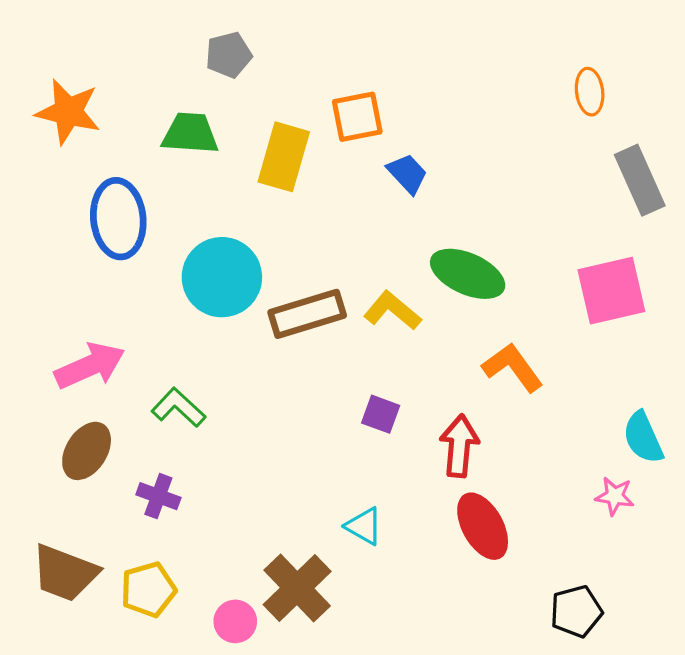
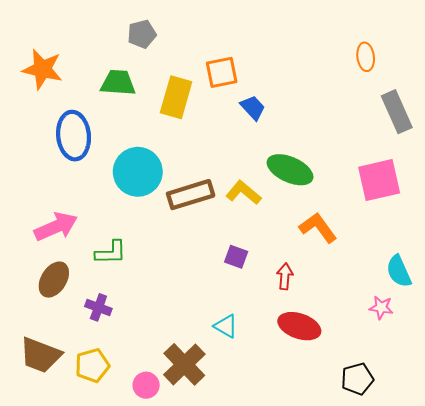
green L-shape: (178, 408) -> (111, 253), turned 136
red arrow: (459, 446) -> (285, 276), size x0.7
red ellipse: (483, 526) -> (299, 326), turned -42

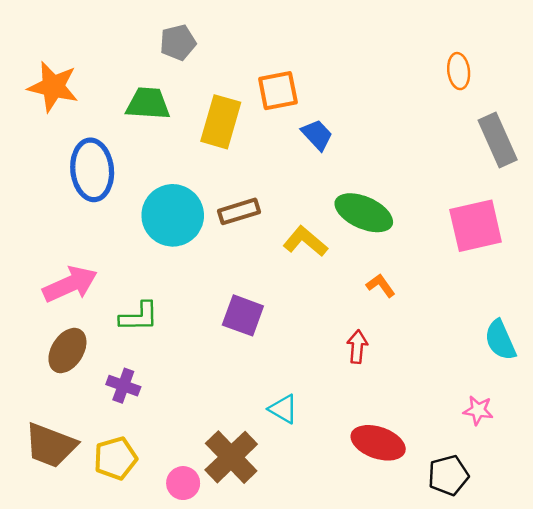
brown rectangle: (191, 195) -> (239, 211), moved, size x0.7
orange L-shape: (318, 228) -> (381, 286), moved, size x0.6
purple square: (236, 257) -> (243, 315), moved, size x1.4
pink star: (381, 307) -> (478, 410), moved
red ellipse: (299, 326) -> (378, 443), moved

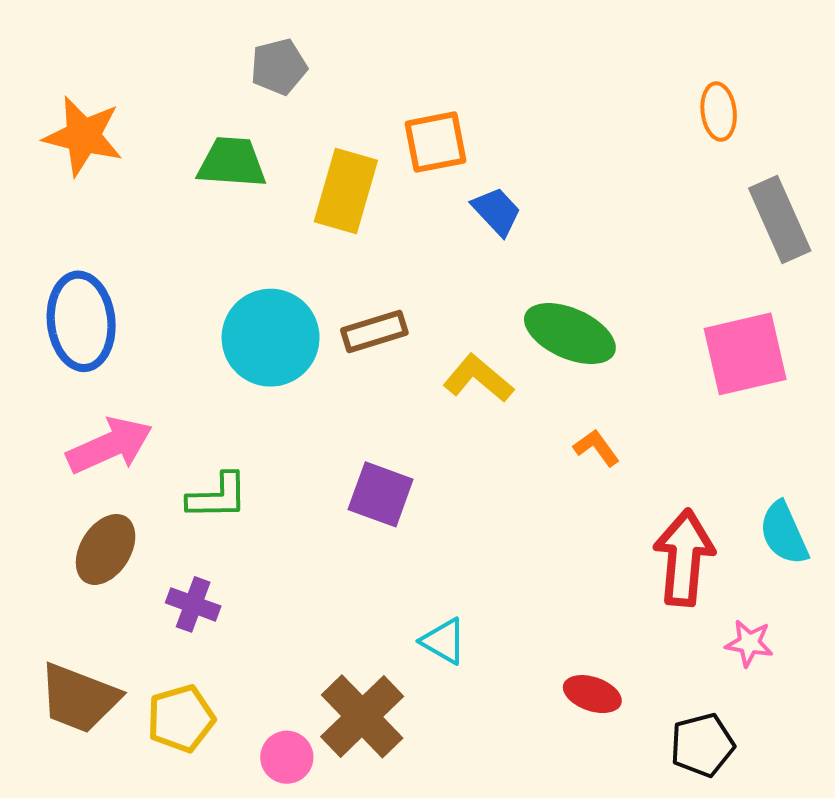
blue ellipse: (92, 170) -> (81, 321), moved
red arrow: (357, 347) -> (684, 558), moved, size x1.8
red ellipse: (378, 443) -> (592, 694), size x0.7

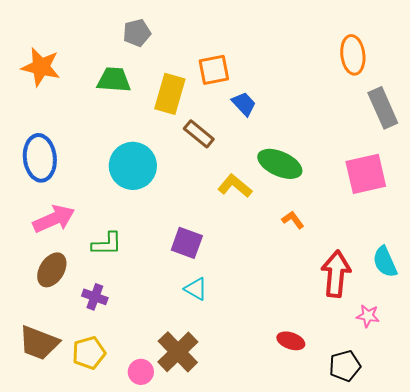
orange ellipse: (719, 112) -> (353, 55), size x1.4
brown rectangle: (374, 332) -> (199, 134), moved, turned 56
cyan triangle: (444, 641) -> (196, 289), moved

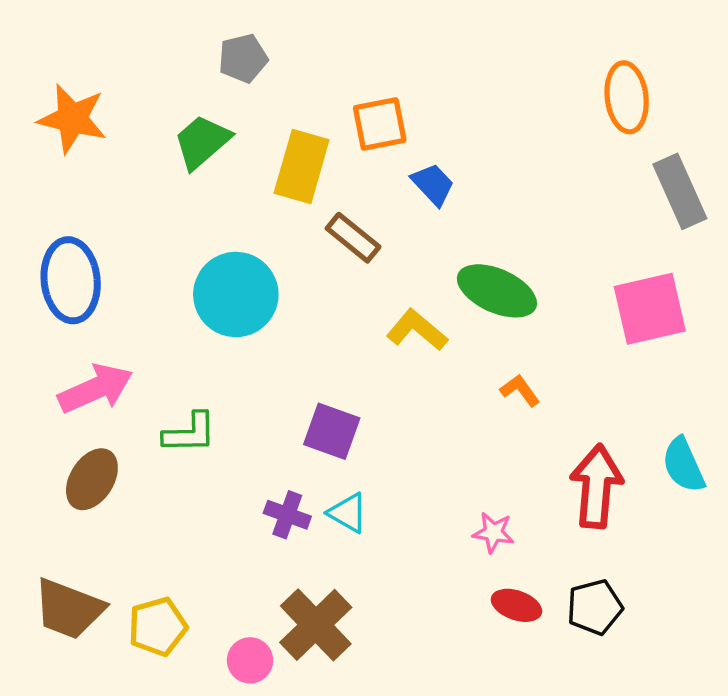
green trapezoid: (114, 80) -> (202, 142), turned -45
purple cross: (95, 297) -> (287, 515), moved
pink star: (368, 316) -> (493, 533), moved
black pentagon: (345, 366) -> (595, 607), moved

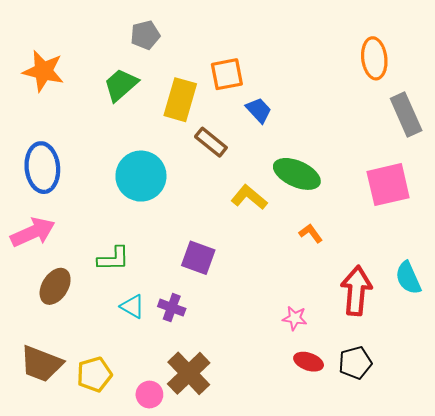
pink arrow: (95, 389) -> (33, 232), moved
cyan triangle: (348, 513) -> (132, 306), moved

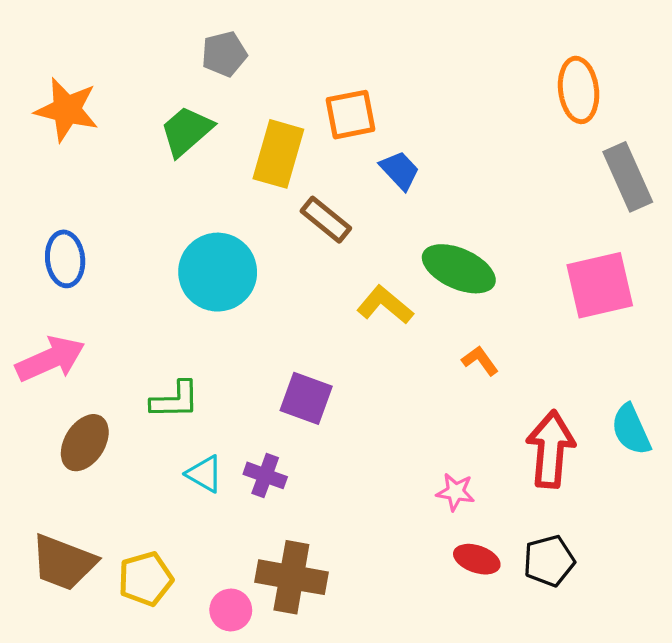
blue ellipse: (42, 168) -> (65, 259), size x0.7
brown cross: (189, 373) -> (291, 577), turned -36

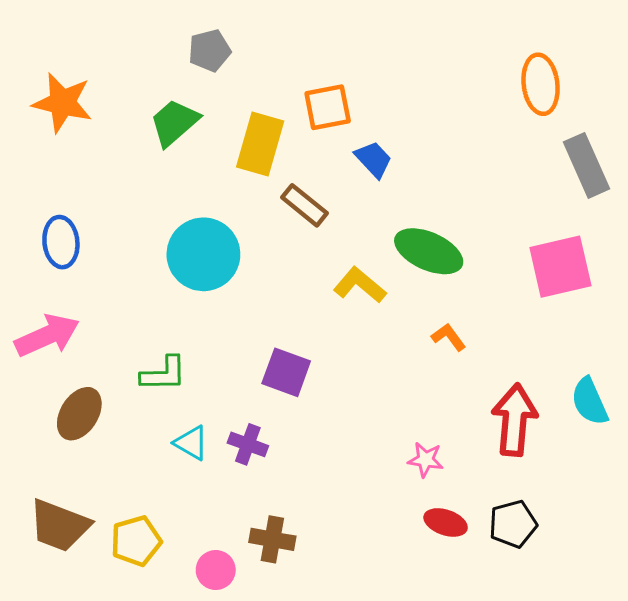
brown cross: (291, 577) -> (272, 539), size x0.7

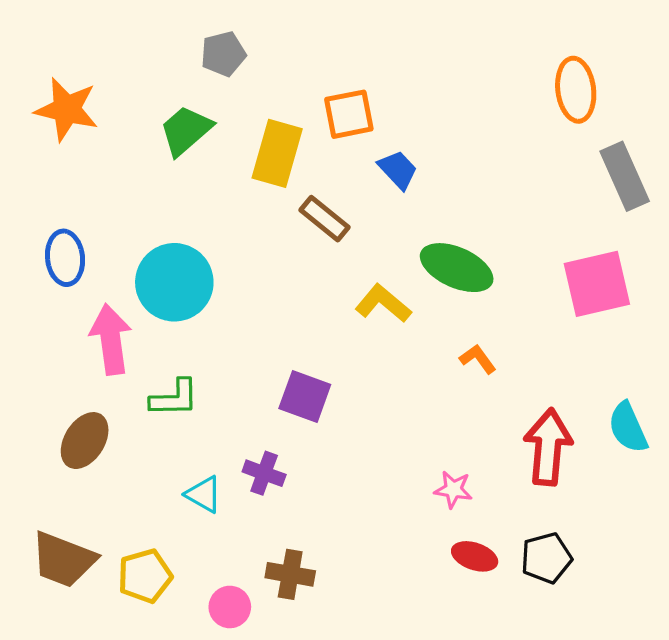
cyan circle: (203, 254) -> (174, 282), moved
pink arrow: (47, 336) -> (111, 339), moved, turned -74
cyan triangle: (191, 443) -> (204, 494), moved

